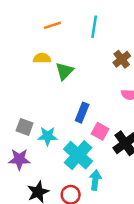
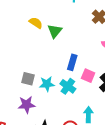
yellow semicircle: (42, 58) -> (36, 23), turned 40
cyan cross: (78, 155) -> (68, 86), moved, size x0.7

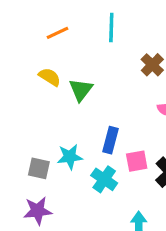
pink square: (88, 76) -> (137, 161), turned -32
cyan star: (47, 84) -> (70, 157), moved

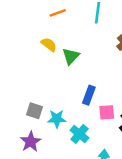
cyan star: (70, 157) -> (57, 119), moved
cyan cross: (104, 179) -> (79, 134), moved
purple star: (38, 211) -> (31, 142), turned -30

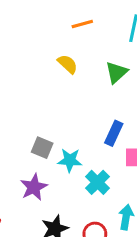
green triangle: (71, 56) -> (116, 72), moved

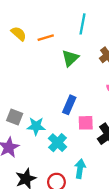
orange line: (82, 24) -> (46, 38), moved
yellow semicircle: (68, 64) -> (19, 34), moved

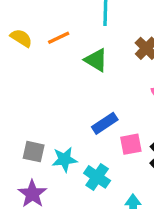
green triangle: (70, 58) -> (96, 60), turned -36
blue rectangle: (69, 105) -> (105, 123), turned 42

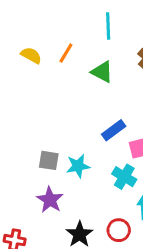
orange line: (59, 38) -> (66, 53), turned -30
cyan cross: (97, 177) -> (124, 177), moved

